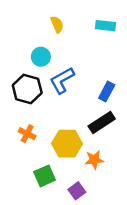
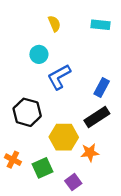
black hexagon: (27, 89) -> (27, 112), moved
orange cross: (27, 134) -> (13, 160), moved

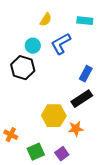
yellow semicircle: (54, 24) -> (46, 20), turned 56
blue L-shape: (59, 77) -> (61, 44), moved
black hexagon: (27, 112) -> (23, 68), moved
green square: (42, 168) -> (36, 152), moved

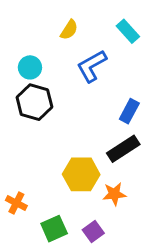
cyan rectangle: (85, 21) -> (128, 31), turned 42
cyan circle: (33, 46) -> (30, 67), moved

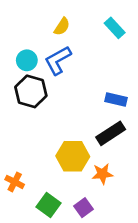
blue L-shape: (92, 66) -> (58, 60), moved
blue rectangle: (129, 111) -> (116, 99), turned 75
green square: (54, 229) -> (48, 205), turned -30

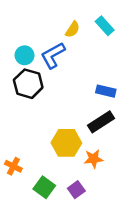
yellow semicircle: (62, 27) -> (73, 29), moved

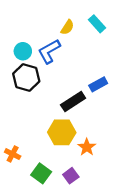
blue rectangle: (106, 91) -> (98, 84), turned -42
black rectangle: (101, 122) -> (73, 101), moved
orange star: (94, 159) -> (87, 147), turned -30

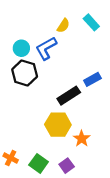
orange cross: (13, 154) -> (11, 158), moved

